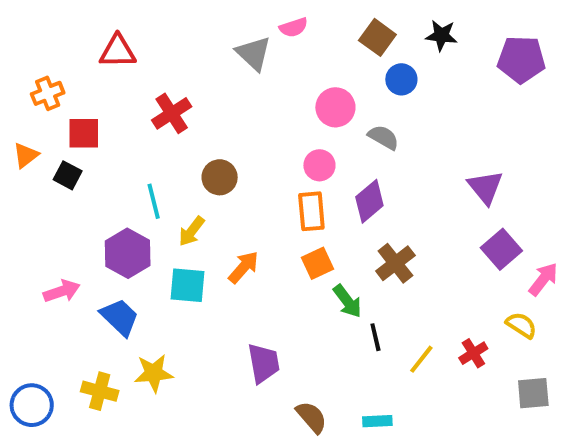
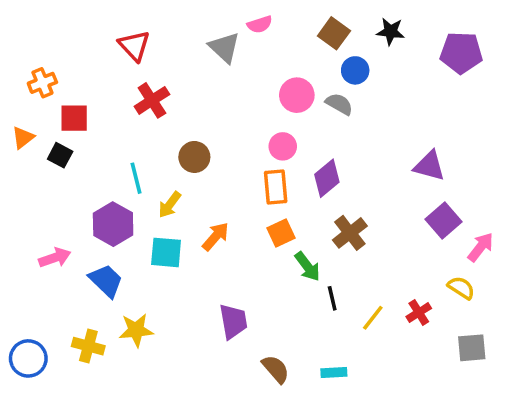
red triangle: (118, 51) -> (134, 46), moved, turned 48
gray semicircle: (383, 137) -> (339, 104), moved
purple triangle: (485, 187) -> (429, 166), turned -36

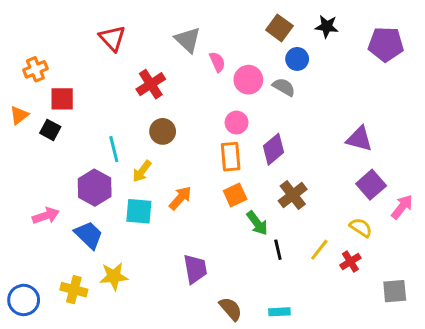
pink semicircle: (260, 24) -> (217, 62), moved, turned -96
red cross: (152, 100) -> (151, 84), moved
yellow semicircle: (461, 288) -> (361, 228), moved
yellow line: (373, 318) -> (319, 250), moved

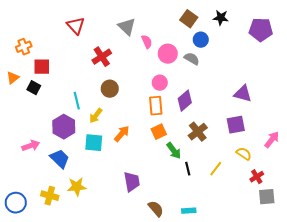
purple square: (371, 185) -> (236, 125), moved, turned 30
red cross: (350, 262) -> (257, 177), moved

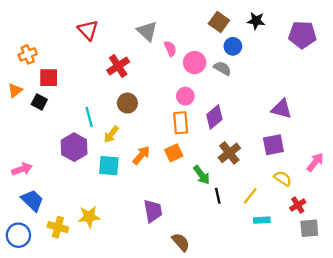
orange square: (159, 132) -> (174, 153), moved
pink arrow: (31, 146) -> (22, 169), moved
blue trapezoid: (60, 159) -> (32, 200), moved
cyan rectangle: (189, 211) -> (262, 220), moved

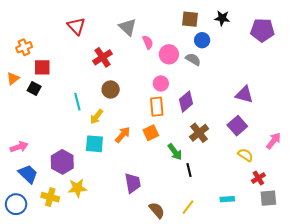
brown square: (219, 22) -> (190, 19), turned -30
purple square: (273, 145) -> (237, 126), turned -30
purple hexagon: (74, 147) -> (62, 162), moved
yellow line: (250, 196) -> (188, 207), moved
cyan rectangle: (262, 220) -> (227, 199), moved

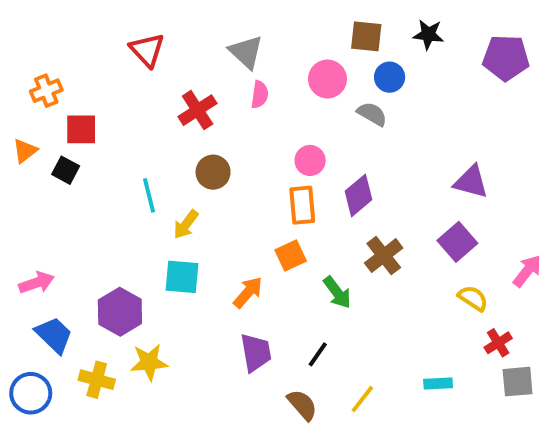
pink semicircle: (148, 42) -> (260, 95), moved, turned 32
pink circle: (169, 54) -> (327, 79), moved
orange arrow: (123, 135) -> (248, 292), moved
black line: (189, 170) -> (318, 354), moved, turned 48

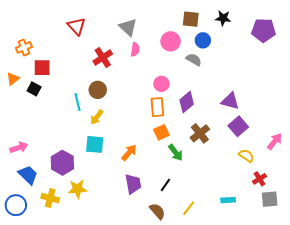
brown circle: (213, 172) -> (98, 90), moved
purple triangle: (471, 182) -> (230, 101), moved
orange square: (291, 256) -> (161, 132), moved

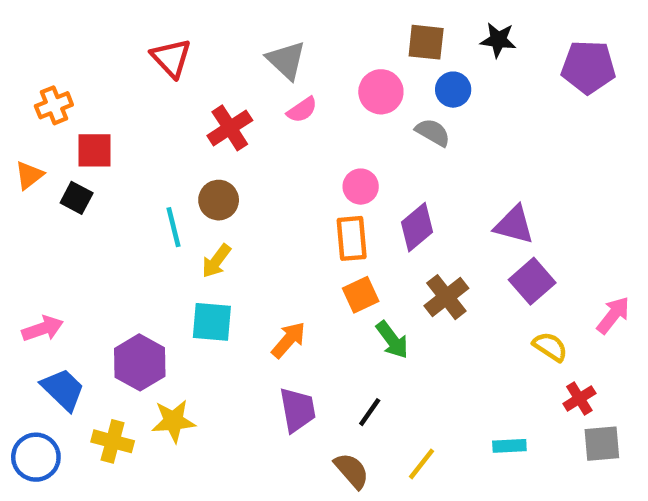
pink semicircle: (135, 49) -> (302, 110), turned 48

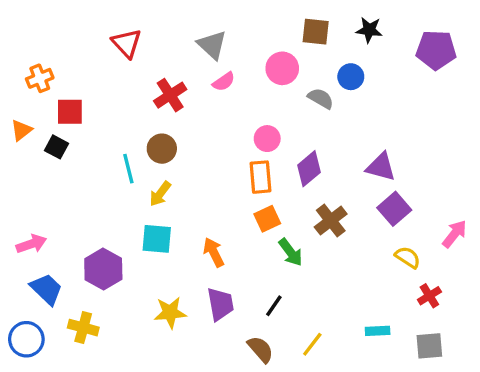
blue circle: (453, 90) -> (351, 77), moved
orange arrow: (288, 340) -> (214, 252), turned -68
yellow star: (173, 421) -> (170, 312), moved
gray square: (602, 444) -> (429, 346), moved

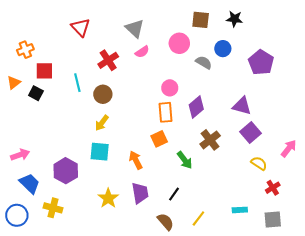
purple pentagon: (436, 50) -> (261, 62), moved, turned 30
cyan line: (128, 169) -> (77, 83), moved
orange square: (267, 219) -> (159, 139), moved
yellow star: (170, 312) -> (108, 198), turned -30

